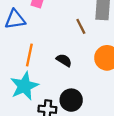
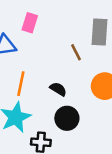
black circle: (71, 100) -> (67, 118), moved

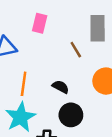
pink rectangle: (30, 23) -> (40, 23), moved

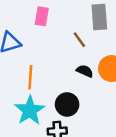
black semicircle: (61, 87) -> (85, 71), moved
black circle: (71, 115) -> (67, 104), moved

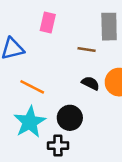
brown line: (79, 40) -> (87, 50), turned -49
orange line: (30, 77) -> (32, 87), turned -70

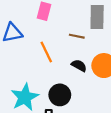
orange line: (32, 87) -> (46, 52), moved, turned 35

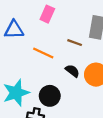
orange line: (46, 52) -> (43, 53), turned -48

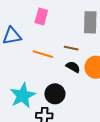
brown line: (75, 43) -> (71, 48), moved

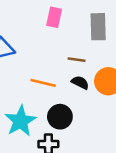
pink rectangle: (41, 16) -> (54, 17), moved
orange line: (43, 54) -> (43, 83), moved

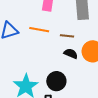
orange line: (43, 83) -> (39, 30), moved

